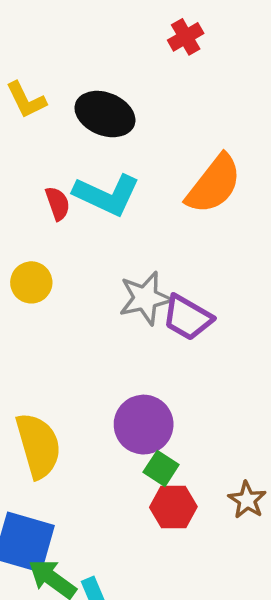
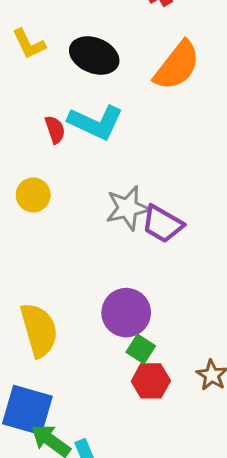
orange semicircle: (214, 184) -> (177, 66), moved

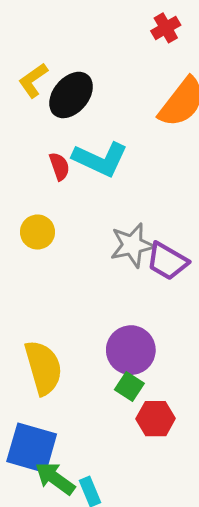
yellow L-shape: (29, 44) -> (33, 80), turned 81
black ellipse: (94, 56) -> (71, 95), moved, turned -72
green square: (141, 349) -> (129, 387), moved

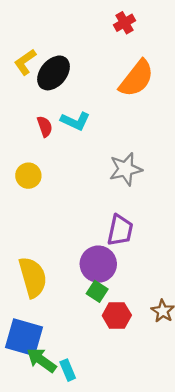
cyan L-shape: (100, 159) -> (75, 121), size x0.7
gray star: (132, 245) -> (126, 169), moved
purple trapezoid: (167, 261) -> (120, 230), moved, turned -108

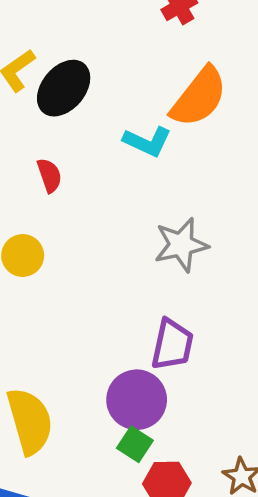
cyan L-shape: (75, 121) -> (147, 142), moved

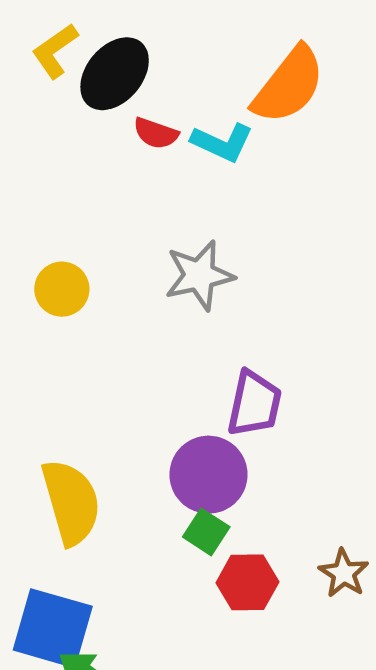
red semicircle: (49, 175) -> (156, 133), moved, turned 128
gray star: (181, 245) -> (199, 275), moved

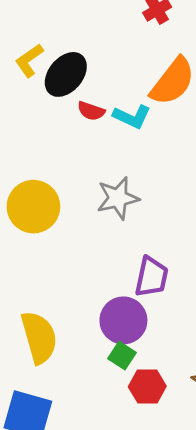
yellow circle: (62, 289) -> (33, 207), size x1.6

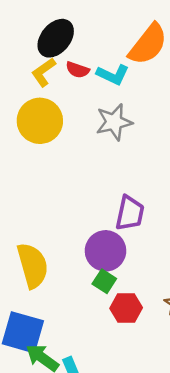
yellow L-shape: (29, 60) -> (44, 72), moved
gray star: (118, 198) -> (114, 122), moved
yellow circle: (33, 207) -> (40, 121), moved

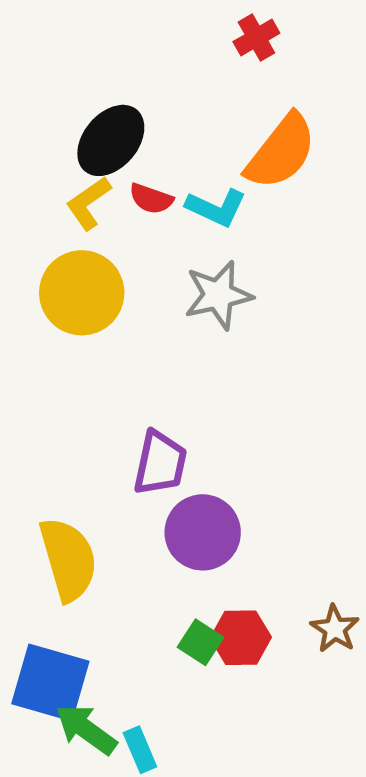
purple trapezoid: (130, 213) -> (160, 463), moved
green square: (104, 281) -> (200, 642), moved

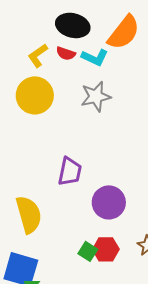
black ellipse: (111, 140) -> (73, 25), moved, turned 64
purple circle: (203, 532) -> (109, 202), moved

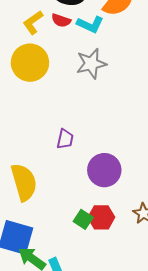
purple trapezoid: (70, 171) -> (65, 139), size x0.7

